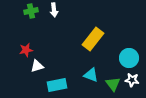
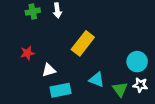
yellow rectangle: (93, 39) -> (83, 43), moved
white triangle: (37, 66) -> (49, 70), moved

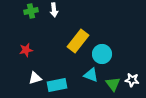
cyan circle: (137, 62) -> (102, 54), moved
white triangle: (49, 70) -> (35, 78), moved

